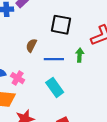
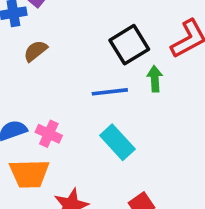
black square: (61, 25) -> (129, 45), moved, turned -35
brown semicircle: (31, 45) -> (35, 51), moved, turned 32

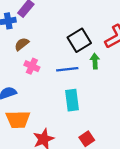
pink cross: (49, 134) -> (32, 66), moved
cyan rectangle: (117, 142) -> (72, 100), turned 35

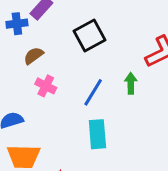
black square: (79, 40) -> (89, 35), moved
blue line: (67, 69) -> (93, 92), turned -55

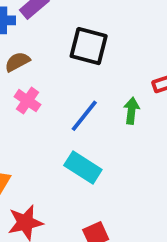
black square: (89, 35) -> (89, 46), turned 36
cyan rectangle: (97, 134) -> (83, 167), turned -60

